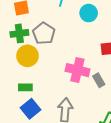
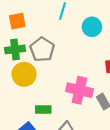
green rectangle: (25, 87) -> (43, 109), moved

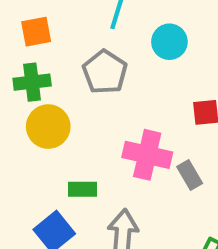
gray pentagon: (42, 49) -> (105, 72), moved

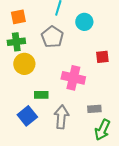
gray rectangle: (190, 175) -> (94, 109), moved, turned -64

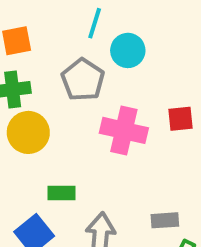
cyan circle: (84, 22) -> (128, 50), moved
pink cross: (73, 78) -> (124, 130), moved

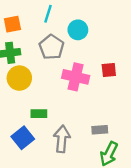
cyan line: (95, 23) -> (48, 14), moved

